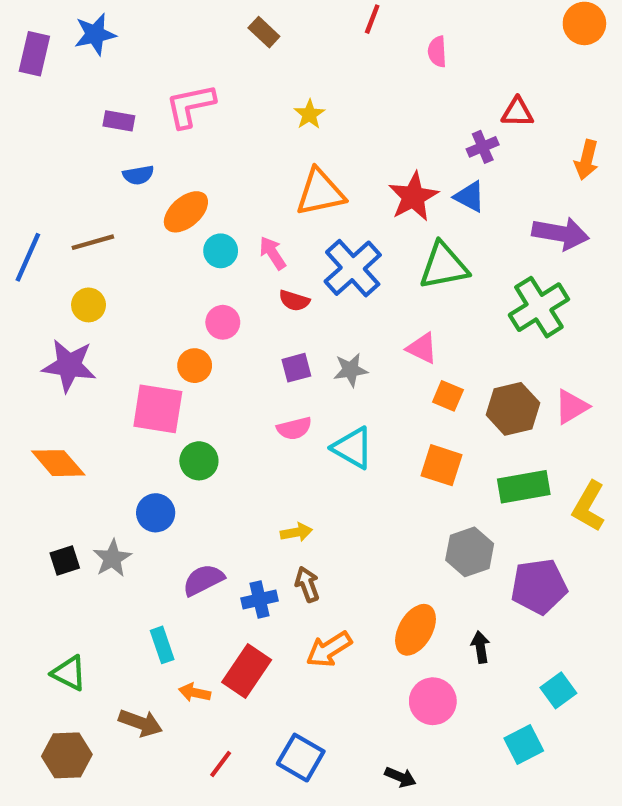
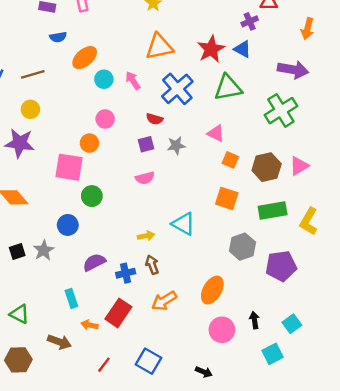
red semicircle: (294, 301) -> (154, 119), moved
cyan triangle: (353, 448) -> (183, 224), moved
black arrow: (480, 647) -> (254, 320), moved

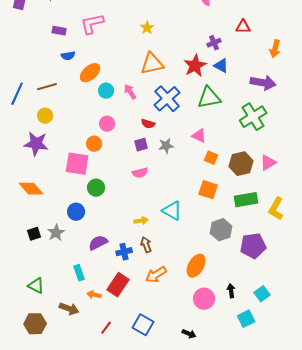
purple cross: (250, 21) -> (214, 43), moved

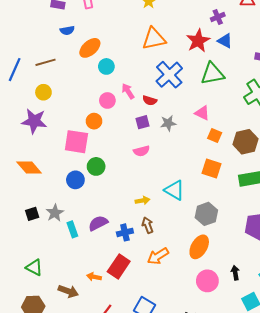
pink arrow: (130, 92) -> (128, 91), moved
blue circle: (76, 212) -> (75, 180), moved
gray hexagon: (221, 230) -> (206, 214), moved
cyan rectangle: (79, 273) -> (72, 229), moved

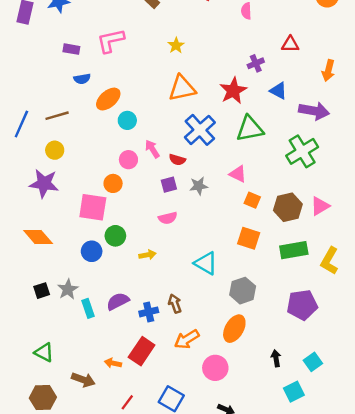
blue triangle: (225, 41) -> (278, 91), moved
yellow arrow: (142, 200) -> (148, 255), moved
pink circle: (207, 281) -> (215, 368), moved

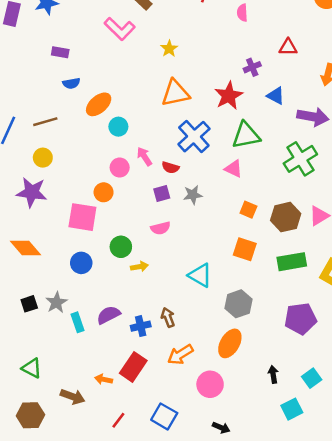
pink L-shape: (111, 41) -> (120, 29), moved, turned -124
pink triangle: (238, 174) -> (234, 169), moved
green circle: (115, 236) -> (121, 247), moved

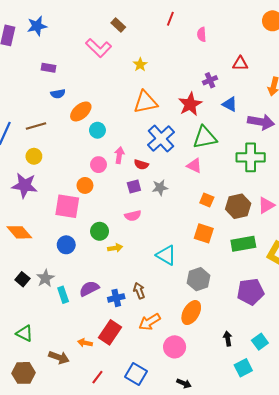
pink arrow: (144, 156) -> (119, 155), turned 42
green cross: (300, 159) -> (251, 157), turned 32
black square: (29, 304) -> (22, 279), turned -32

